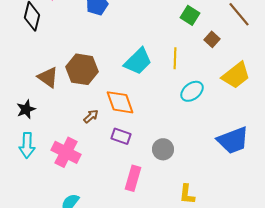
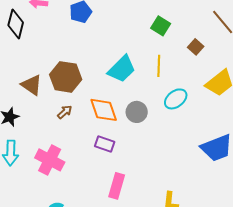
green square: (190, 15) -> (161, 26), moved
brown arrow: (91, 116) -> (65, 112), moved
gray circle: (163, 149) -> (137, 112), moved

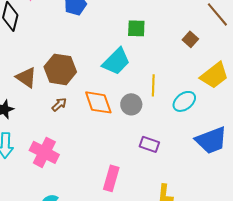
green square: (161, 26) -> (136, 28), moved, turned -30
yellow line: (159, 66) -> (153, 85), moved
cyan ellipse: (176, 99) -> (184, 101), moved
purple rectangle: (105, 144) -> (149, 144), moved

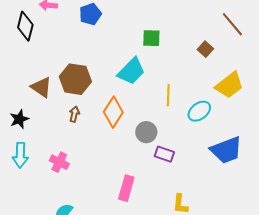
orange diamond: (98, 102) -> (113, 112), turned 52
brown arrow: (59, 104) -> (74, 114), turned -35
gray circle: (131, 104) -> (146, 132), moved
pink cross: (44, 152) -> (59, 162), size x0.7

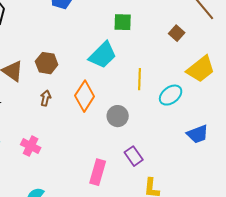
brown hexagon: (75, 79) -> (47, 63), size x0.7
blue trapezoid: (226, 150) -> (198, 134), size x0.7
purple rectangle: (164, 154) -> (134, 156), moved, turned 36

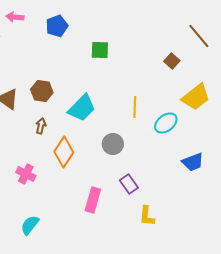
green square: (123, 22) -> (100, 50), moved
cyan trapezoid: (103, 55) -> (82, 108), moved
orange diamond: (85, 96) -> (64, 152), moved

